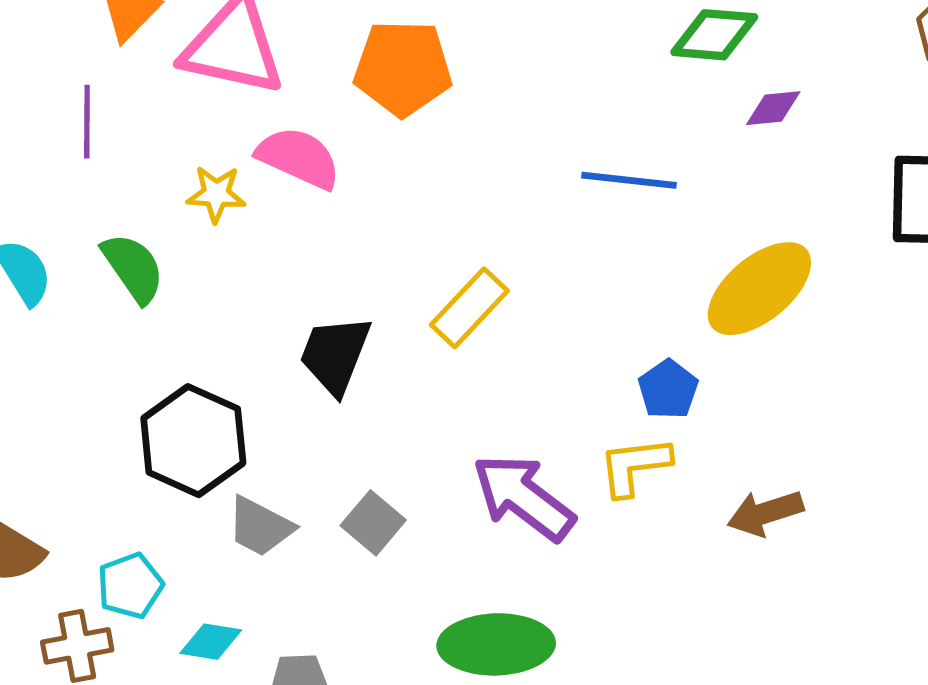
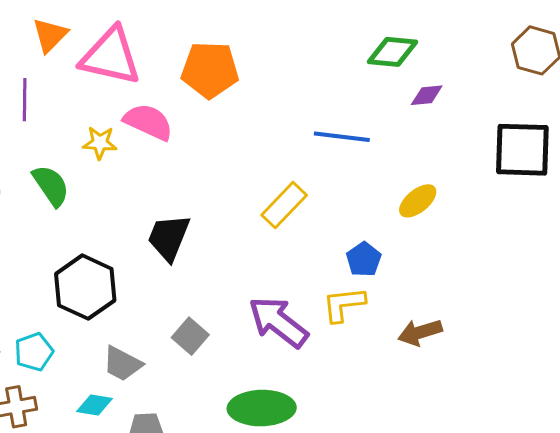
yellow ellipse: (759, 289) -> (418, 201), size x0.6
yellow rectangle: (469, 308) -> (284, 205), moved
gray trapezoid: (260, 527) -> (122, 364), moved
cyan pentagon: (130, 586) -> (34, 352), moved

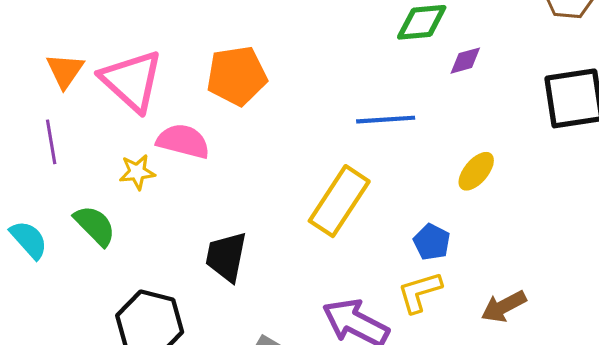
pink triangle: (111, 56) -> (132, 81), turned 40
yellow rectangle: (284, 205) -> (339, 201), size x1.4

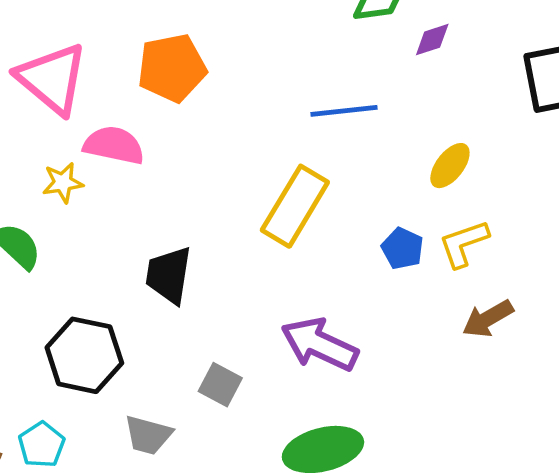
yellow L-shape: (420, 292) -> (464, 244), moved

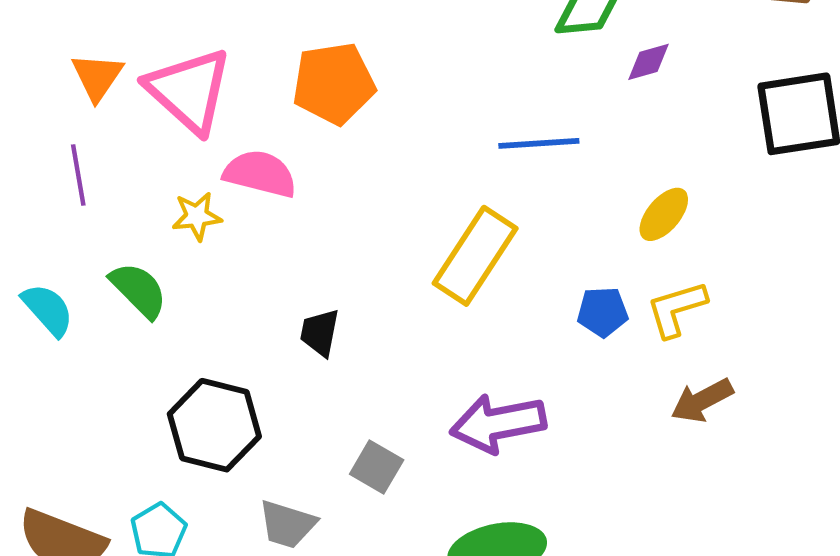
blue pentagon: (403, 248) -> (603, 312), turned -30
black trapezoid: (169, 275) -> (320, 333), size x0.7
purple arrow: (319, 344) -> (498, 423), turned -38

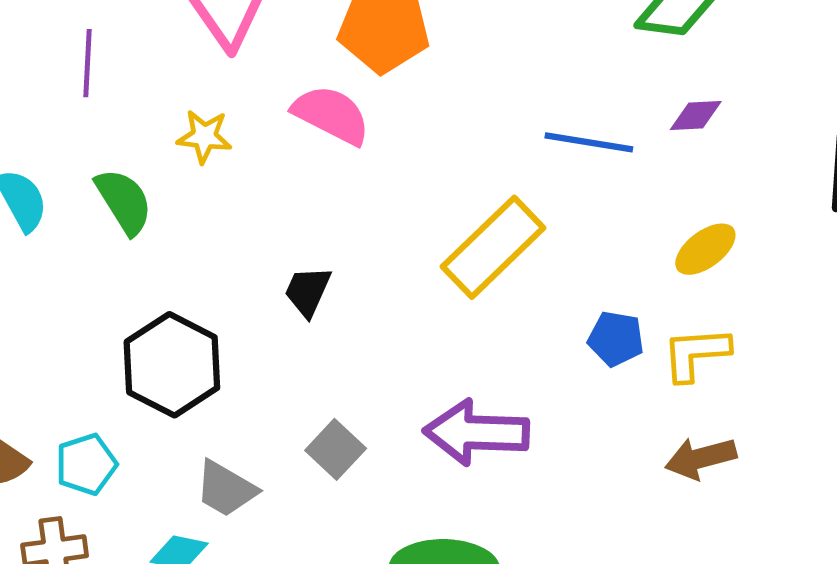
purple diamond: (649, 62) -> (696, 115), moved
pink semicircle: (260, 174) -> (331, 115), moved

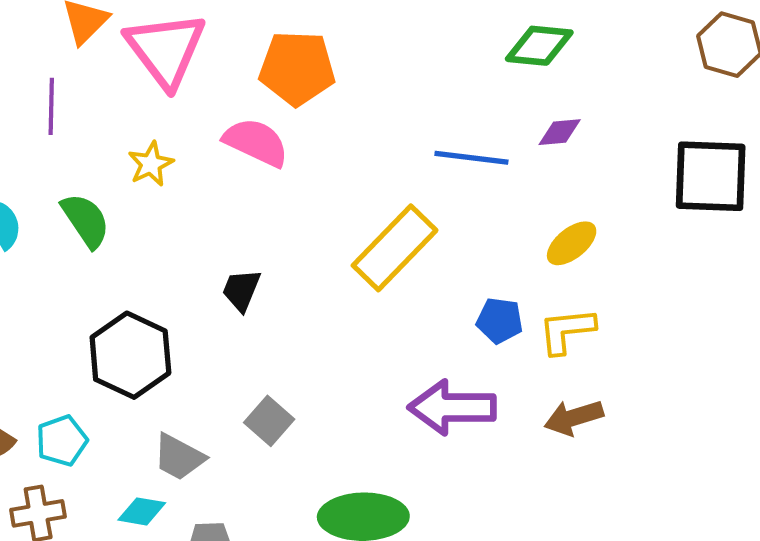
yellow star: (204, 136) -> (151, 164), turned -30
purple arrow: (476, 432) -> (452, 407), moved

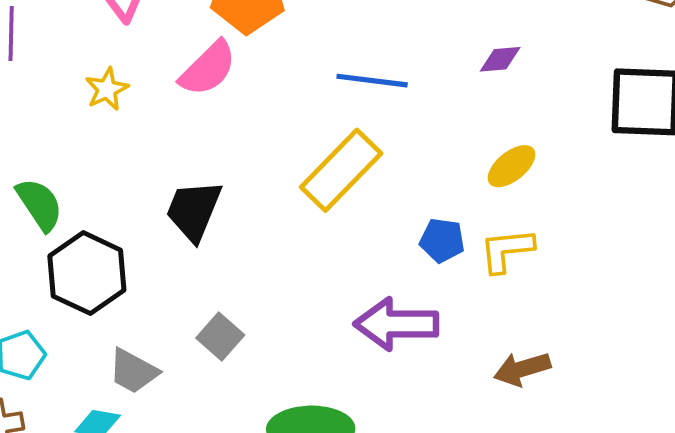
pink semicircle: (256, 142) -> (208, 68), turned 110
blue line: (471, 158) -> (372, 81), moved
green semicircle: (86, 220) -> (39, 204), moved
black trapezoid: (241, 290) -> (194, 211), size x1.5
brown arrow: (574, 418) -> (522, 369), moved

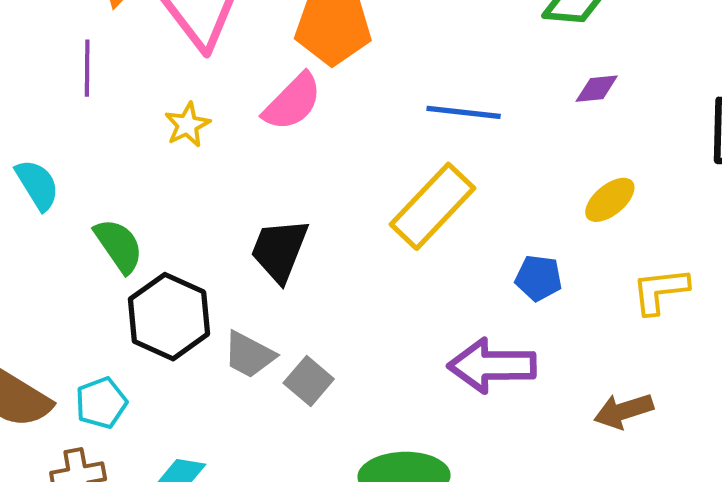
yellow L-shape: (507, 250) -> (660, 291), moved
gray trapezoid: (133, 371) -> (249, 355), moved

